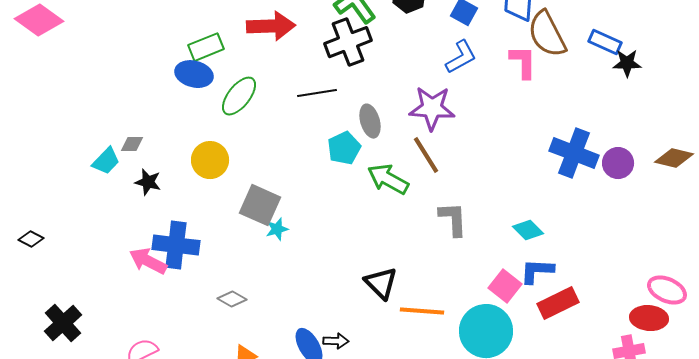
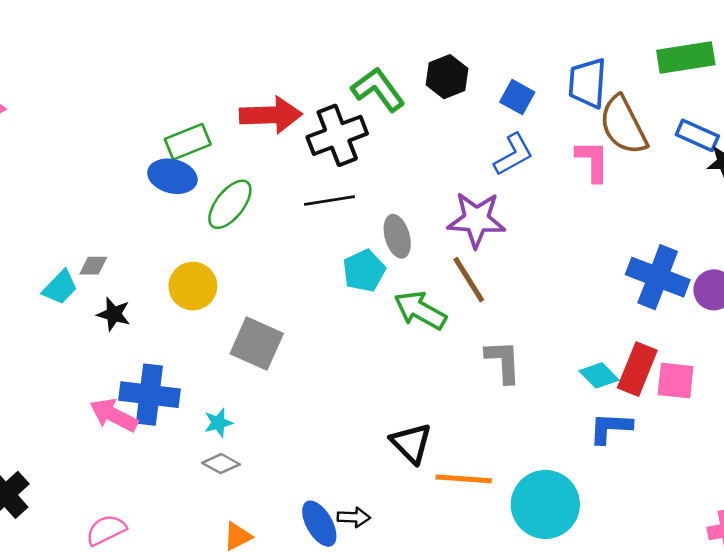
black cross: (348, 42) -> (337, 135), moved
cyan star: (277, 229) -> (218, 423), moved
pink square: (505, 286) -> (676, 381), moved, turned -32
red rectangle: (558, 303) -> (637, 369), moved, turned -42

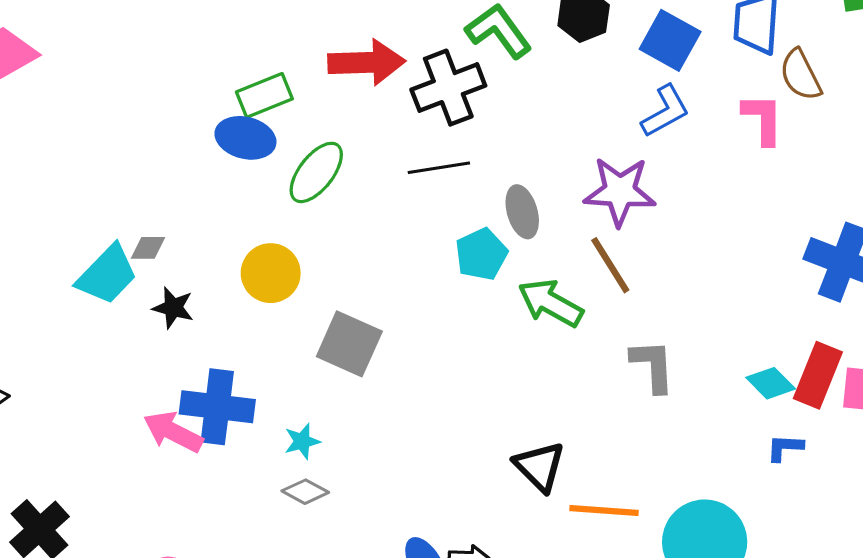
blue square: (517, 97) -> (670, 40), size x1.4
brown semicircle: (623, 125) -> (801, 75), size x0.7
cyan trapezoid: (60, 287) -> (107, 275), size x1.4
blue L-shape: (610, 428) -> (785, 448), size x0.7

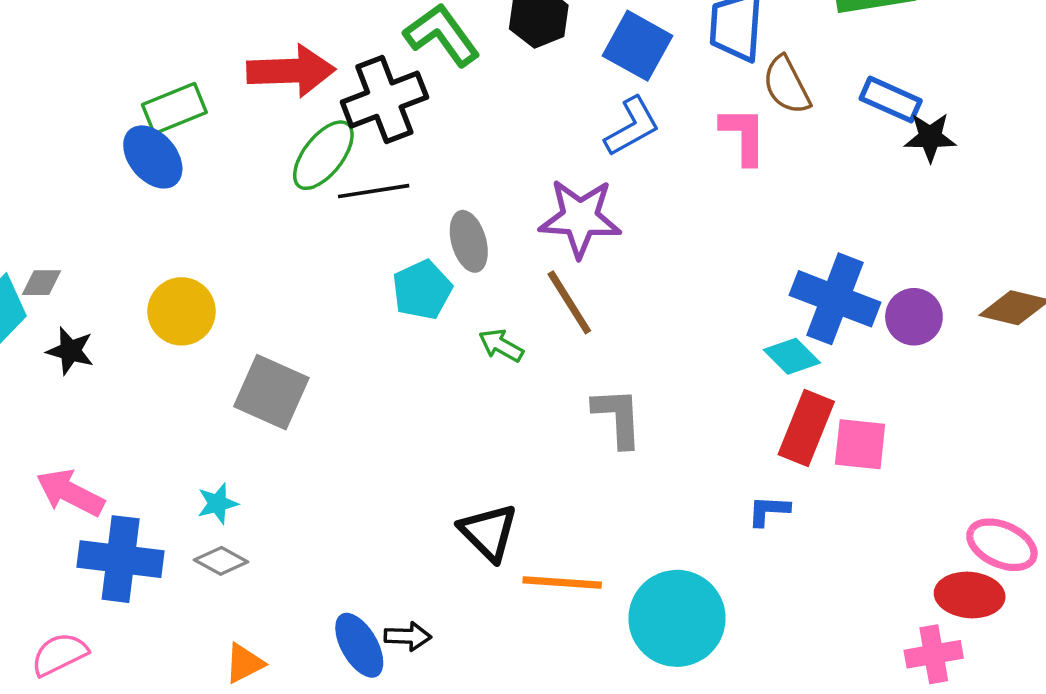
blue ellipse: (245, 138) -> (153, 157), turned 36
green ellipse: (316, 172) -> (323, 155), moved
green arrow: (551, 303) -> (501, 345), size x0.6
cyan diamond: (771, 383) -> (792, 356), moved
blue cross: (217, 407) -> (121, 559), moved

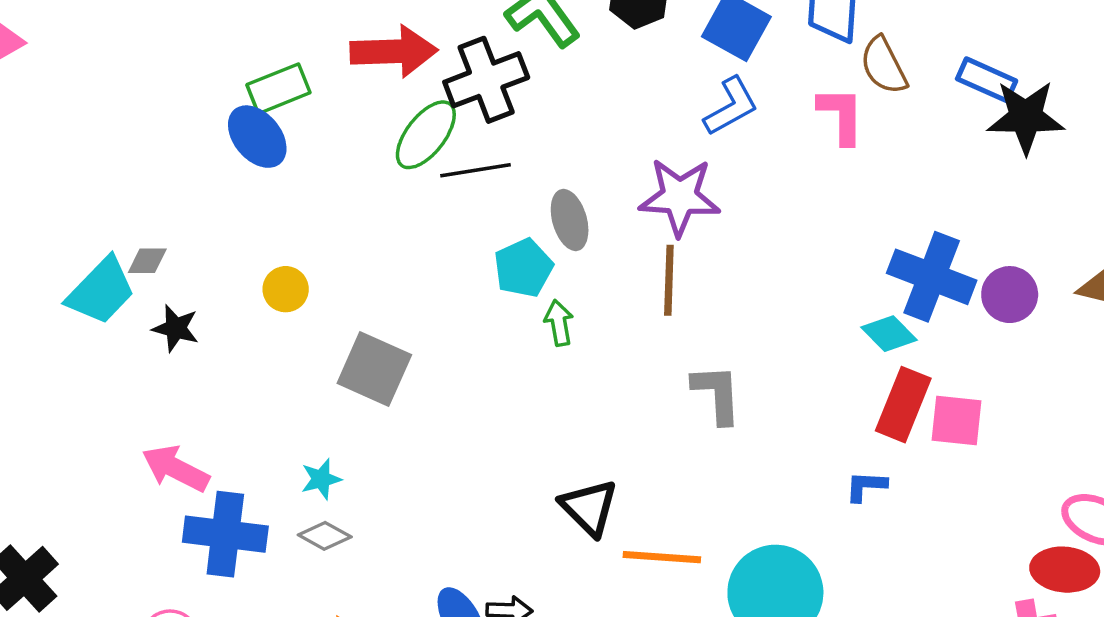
black star: (930, 137) -> (1026, 117), size x1.5
brown line: (569, 302) -> (669, 280), turned 34
yellow circle: (182, 311) -> (286, 289), size x0.7
green arrow: (501, 345) -> (559, 323), moved, turned 51

